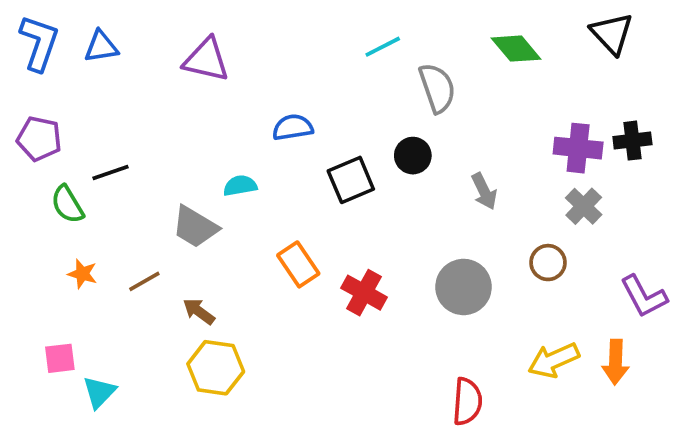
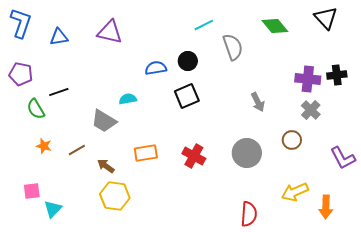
blue triangle: (101, 47) -> (59, 37), moved
black circle: (413, 156) -> (188, 61), moved
orange rectangle: (298, 264) -> (146, 153), moved, turned -65
orange arrow: (616, 362) -> (326, 207), moved

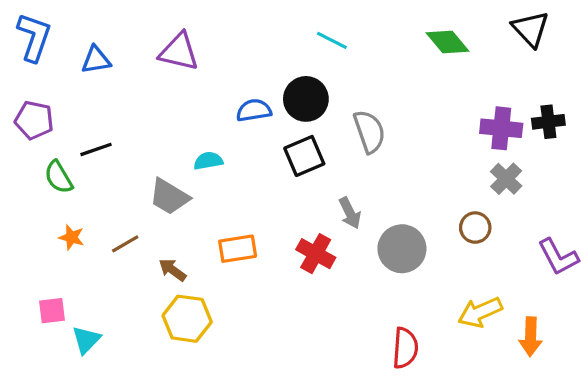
cyan line: (204, 25) -> (332, 40), turned 54
gray semicircle: (233, 47) -> (369, 132), moved
black circle: (188, 61) -> (306, 99), size x1.4
gray arrow: (258, 102) -> (350, 213), moved

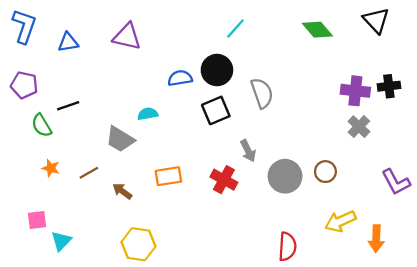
cyan line: (332, 40) -> (235, 28), turned -75
brown circle: (475, 228) -> (325, 172), moved
yellow hexagon: (187, 319) -> (138, 244), moved

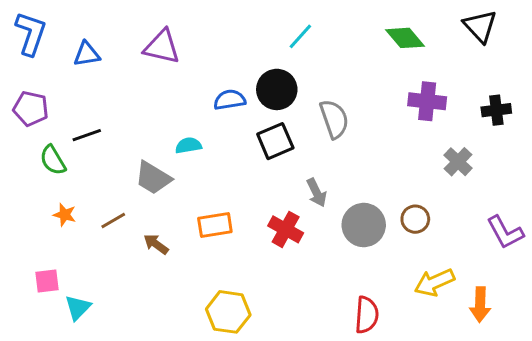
purple cross: (355, 91) -> (427, 101), moved
yellow hexagon: (138, 244) -> (228, 312), moved

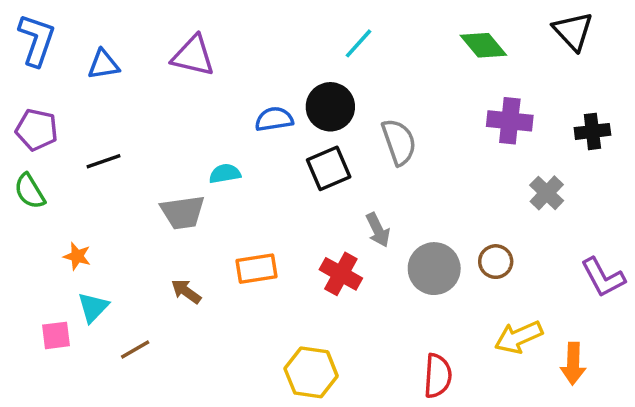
green semicircle: (53, 160) -> (30, 191), moved
gray trapezoid: (153, 178) -> (183, 212), turned -39
brown line: (113, 221) -> (135, 349), moved
cyan triangle: (78, 308) -> (93, 307), moved
yellow hexagon: (228, 312) -> (311, 372), moved

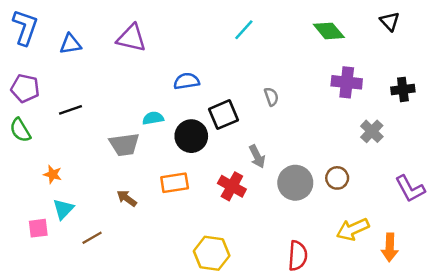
black triangle: (573, 31) -> (390, 21), size x0.7
black circle: (330, 107) -> (191, 136), moved
gray semicircle: (399, 142) -> (271, 97), size x0.6

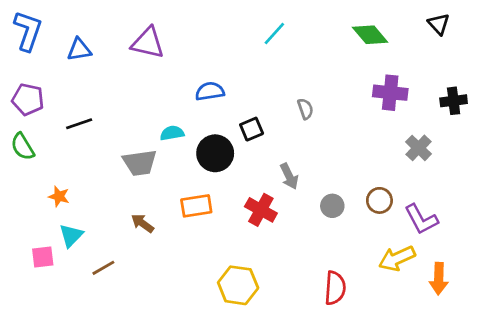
black square: (224, 115) -> (252, 129), size x0.7
gray circle: (295, 183) -> (332, 206), size x0.6
purple L-shape: (410, 189) -> (421, 219), moved

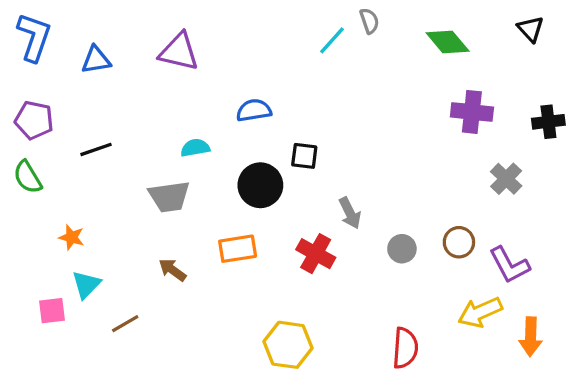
gray semicircle: (305, 109) -> (369, 21), moved
black square: (252, 129) -> (304, 156), turned 30
cyan semicircle: (172, 133) -> (195, 148), moved

